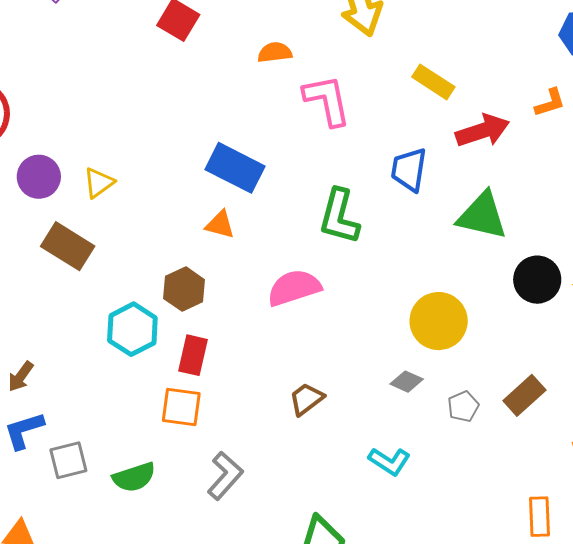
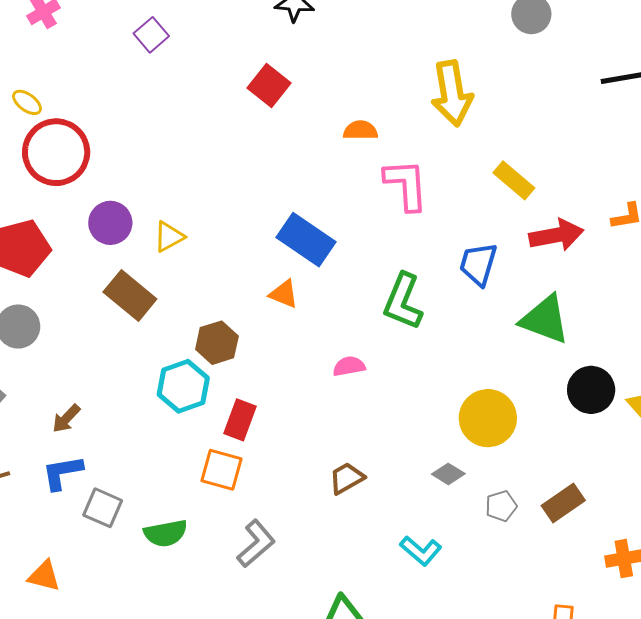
pink semicircle: (294, 288) -> (349, 366), size x0.6
brown hexagon: (184, 289) -> (217, 343), moved
gray square: (68, 460) -> (103, 508), turned 30

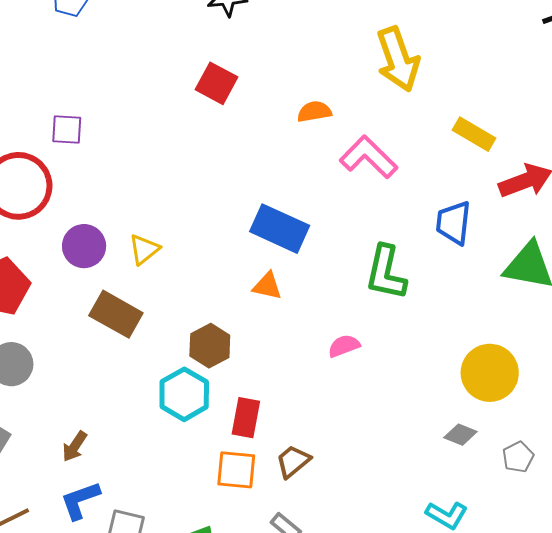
purple square: (151, 35) -> (67, 130), moved, turned -36
pink L-shape: (406, 185) -> (369, 157), turned -32
brown trapezoid: (347, 478) -> (293, 461), moved

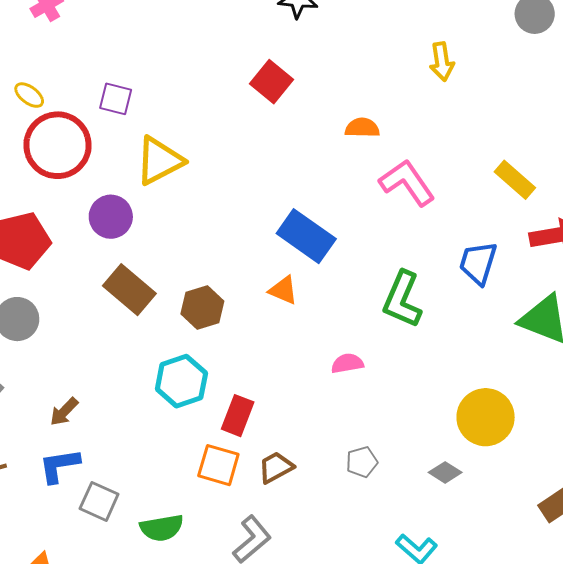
yellow arrow: (398, 59) -> (442, 62), moved, size x0.6
yellow triangle: (144, 249) -> (159, 161), moved, size x1.6
brown hexagon: (210, 346) -> (202, 307), moved
gray pentagon: (518, 457) -> (362, 462), moved

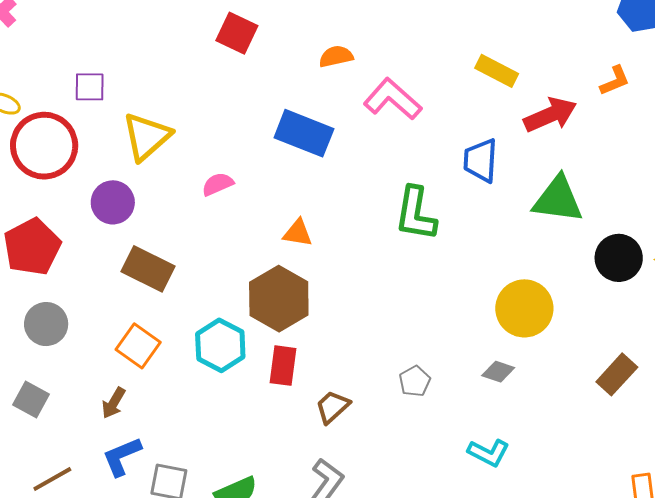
blue rectangle: (306, 236) -> (304, 133), moved
brown hexagon: (202, 307) -> (279, 299), moved, size x1.5
pink semicircle: (347, 363) -> (218, 184), moved
orange square: (218, 465) -> (138, 346), moved, turned 33

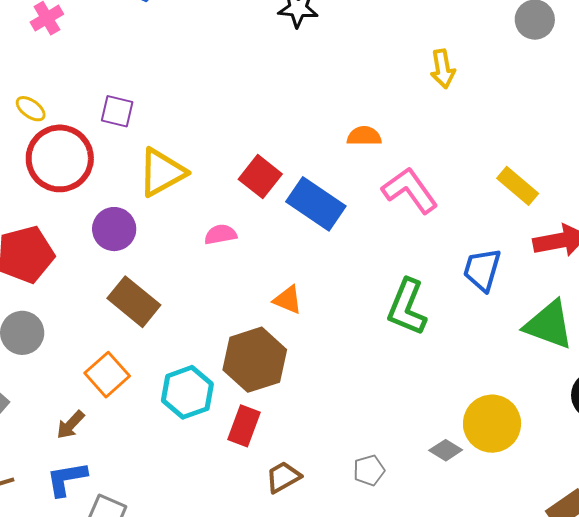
red square: (237, 33) -> (260, 177), moved
gray diamond: (498, 372) -> (446, 450), moved

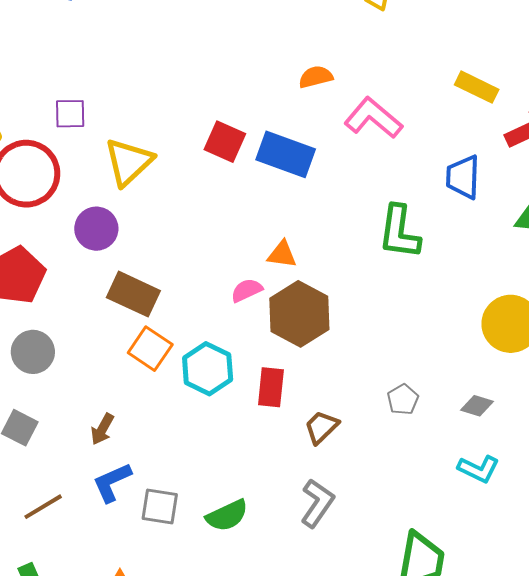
pink semicircle: (220, 234) -> (247, 290), moved
brown hexagon: (255, 360) -> (299, 314), moved
orange square: (107, 375) -> (150, 349), moved
gray diamond: (446, 450) -> (477, 406), moved

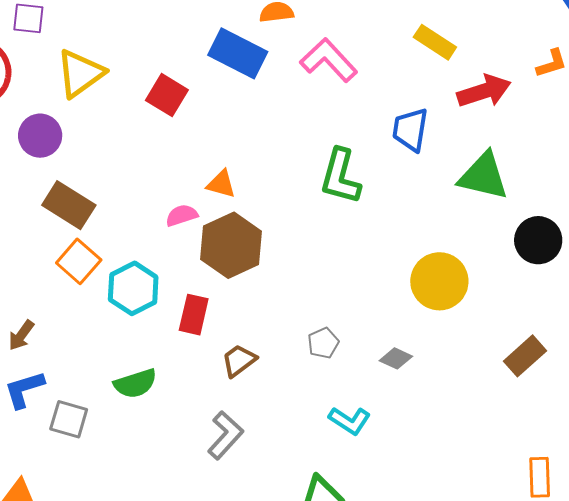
red square: (225, 142) -> (167, 95), moved
blue rectangle: (286, 154) -> (238, 53), moved
cyan L-shape: (479, 469) -> (350, 421), moved
green semicircle: (227, 516) -> (135, 383), moved

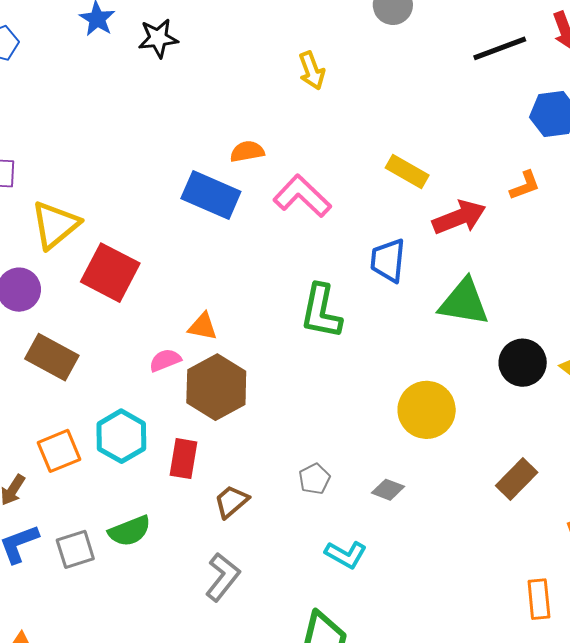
red square: (167, 95) -> (110, 273), moved, size x1.4
orange square: (79, 261) -> (59, 451), moved, turned 30
gray square: (69, 419) -> (75, 549), moved, turned -30

